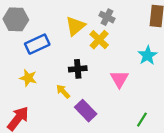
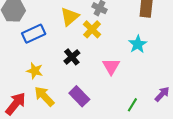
black cross: (78, 69) -> (72, 57), turned -35
yellow star: (28, 78) -> (35, 71), moved
yellow arrow: (63, 91) -> (44, 96), moved, size x1.5

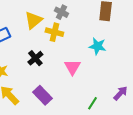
yellow cross: (92, 29) -> (54, 32), turned -30
cyan star: (138, 44) -> (98, 46), turned -30

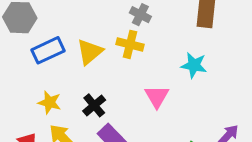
yellow triangle: (33, 20) -> (90, 52), moved
black cross: (35, 58) -> (94, 105), moved

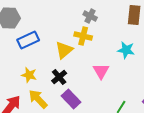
yellow triangle: (90, 52) -> (64, 50), moved

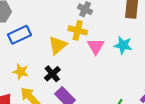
pink triangle: (101, 71) -> (96, 46), moved

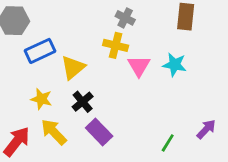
yellow triangle: (58, 45) -> (73, 67), moved

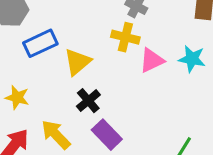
pink triangle: (139, 66) -> (152, 60), turned 35
yellow star: (41, 99) -> (17, 97), moved

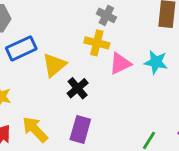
black cross: (88, 101) -> (78, 88), moved
purple rectangle: (107, 135) -> (80, 129), turned 60

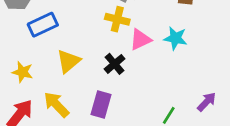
yellow triangle: (54, 65) -> (69, 61), moved
black cross: (78, 88) -> (115, 64), moved

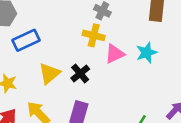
cyan star: (175, 38) -> (147, 53), turned -30
black cross: (115, 64) -> (80, 74), moved

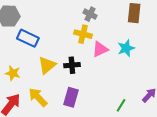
blue rectangle: (26, 40) -> (28, 38), turned 50
black cross: (80, 74) -> (72, 65), turned 35

